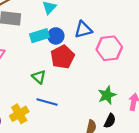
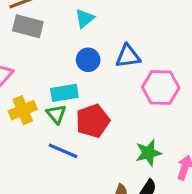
cyan rectangle: (40, 36) -> (64, 93), moved
red pentagon: (63, 57) -> (93, 121), moved
yellow cross: (19, 114) -> (23, 110), moved

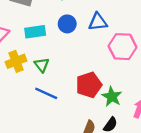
cyan rectangle: (64, 93) -> (35, 32), moved
red pentagon: (93, 121) -> (89, 85), moved
green star: (148, 153) -> (112, 97), turned -30

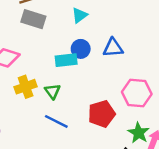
cyan rectangle: (35, 32) -> (66, 60), moved
pink hexagon: (122, 47) -> (137, 93), moved
green star: (112, 97) -> (139, 133), moved

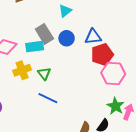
gray rectangle: (33, 19) -> (44, 34), moved, turned 42
cyan rectangle: (66, 60) -> (35, 47), moved
red pentagon: (102, 114) -> (102, 55), moved

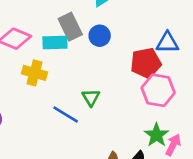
blue triangle: (93, 37) -> (167, 43), moved
yellow cross: (22, 70) -> (34, 73), turned 30
green triangle: (44, 74) -> (91, 98), moved

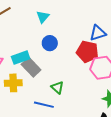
gray rectangle: (70, 27) -> (31, 67), moved
red pentagon: (146, 63) -> (87, 52), turned -30

